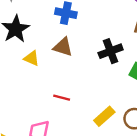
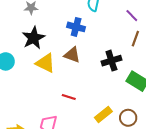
yellow triangle: (32, 58) -> (46, 63), size x1.5

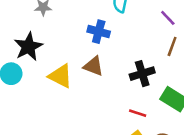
black star: (34, 38) -> (28, 47), moved
red line: (69, 97) -> (138, 113), moved

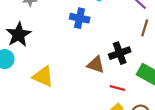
brown triangle: (94, 66) -> (96, 65), moved
yellow triangle: (61, 76) -> (43, 76), moved

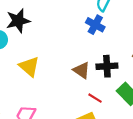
blue cross: (80, 18) -> (95, 25), moved

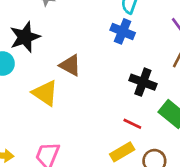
black cross: (107, 66) -> (143, 82), turned 30
brown triangle: (82, 70) -> (70, 65), moved

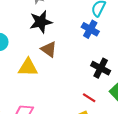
black star: (25, 37) -> (41, 22), moved
yellow triangle: (45, 93) -> (28, 67), turned -40

